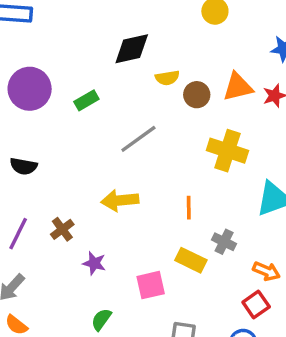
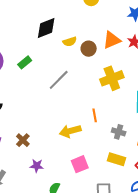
yellow cross: (227, 151) -> (112, 78), turned -30
yellow arrow: (120, 200) -> (70, 131), moved
yellow rectangle: (191, 260) -> (116, 159), moved
purple star: (94, 263) -> (37, 166), moved

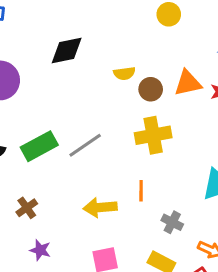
black diamond: (46, 28) -> (67, 51), moved
green rectangle: (25, 62) -> (39, 146), moved, size x1.6
yellow cross: (112, 78) -> (153, 135), moved
gray line: (59, 80) -> (85, 145), moved

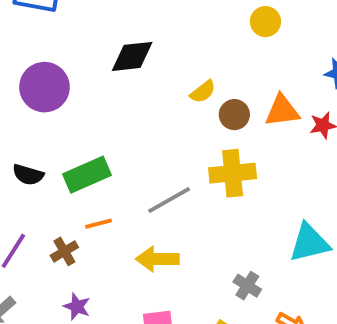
yellow semicircle: (124, 73) -> (203, 92), turned -35
gray line: (85, 145) -> (169, 200), moved
orange line: (141, 191) -> (98, 224), moved, turned 70

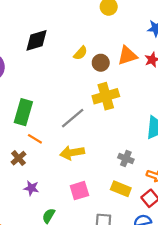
green rectangle: (87, 175) -> (23, 112), turned -40
orange line: (98, 224) -> (35, 139), turned 56

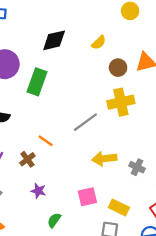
yellow semicircle: (80, 53) -> (99, 43), moved
green rectangle: (23, 112) -> (37, 82), moved
yellow arrow: (72, 153) -> (104, 159), moved
yellow rectangle: (121, 189) -> (119, 208), moved

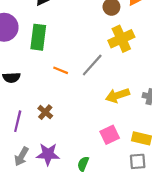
orange line: (46, 141) -> (61, 70), moved
purple star: (38, 191) -> (48, 154), moved, size x1.5

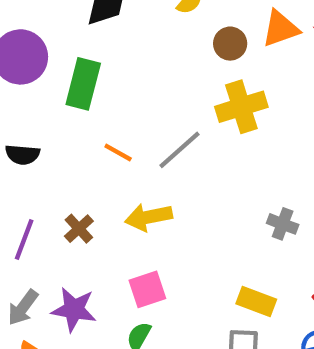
yellow arrow: (117, 95) -> (148, 217), moved
pink square: (110, 135) -> (147, 289), moved

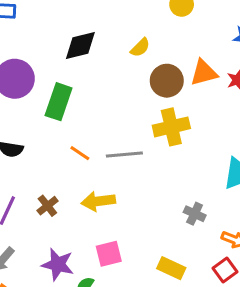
brown circle: (230, 44) -> (167, 81), size x1.4
gray line: (180, 150) -> (124, 155), turned 32
pink square: (147, 289) -> (109, 254), moved
purple star: (74, 309) -> (58, 264), moved

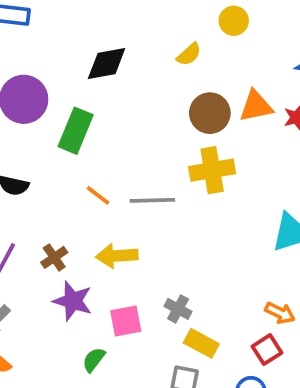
yellow semicircle: (140, 48) -> (189, 54), moved
gray cross: (195, 214) -> (178, 309), moved
purple star: (58, 264) -> (73, 301), moved

